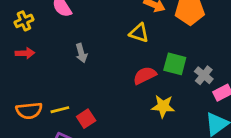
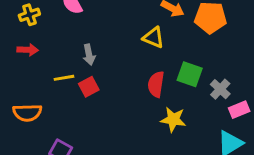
red semicircle: (145, 75) -> (156, 84), turned -60
yellow line: (60, 110) -> (64, 78), moved
red square: (86, 119) -> (89, 87), moved

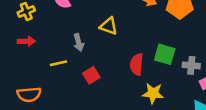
yellow triangle: (153, 38) -> (109, 26), moved
red square: (89, 87) -> (91, 75), moved
gray cross: (220, 89) -> (191, 65), turned -35

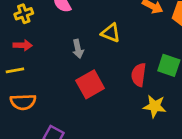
yellow line: (58, 63) -> (15, 70), moved
red square: (91, 75) -> (90, 84), size x1.5

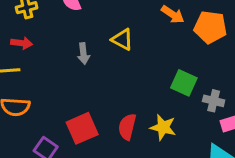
red semicircle: (139, 75) -> (127, 127), moved
red square: (90, 84) -> (82, 128), moved

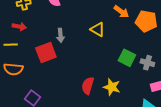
yellow triangle: (122, 39) -> (98, 29), moved
gray cross: (214, 101) -> (147, 63), moved
red square: (82, 128) -> (46, 52), moved

